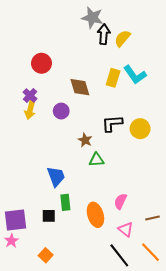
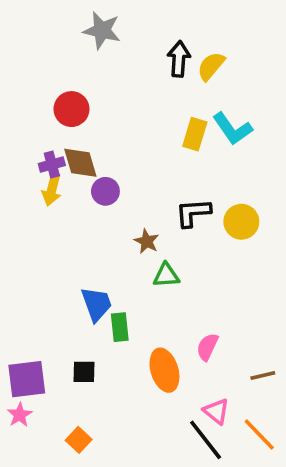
gray star: (92, 18) -> (102, 30), moved
brown diamond: (80, 87) -> (80, 163), moved
purple cross: (30, 95) -> (52, 164), turned 32
green rectangle: (65, 202) -> (120, 327), moved
pink triangle: (126, 229) -> (216, 411), moved

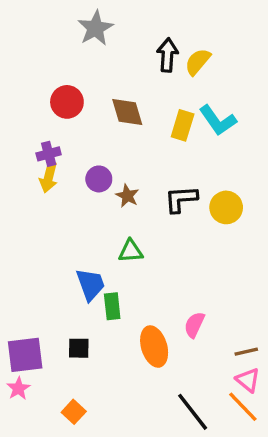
gray star: (102, 30) -> (95, 28), turned 30
brown diamond: (80, 163) -> (127, 112), moved
brown star: (147, 241) -> (127, 196), moved
green triangle: (166, 275) -> (131, 251), moved
pink triangle: (216, 411) -> (248, 380), moved

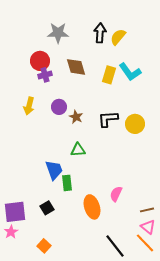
gray star: (95, 28) -> (58, 33), moved, turned 30
purple cross: (49, 154) -> (45, 75), moved
black square: (79, 348) -> (47, 208), turned -32

